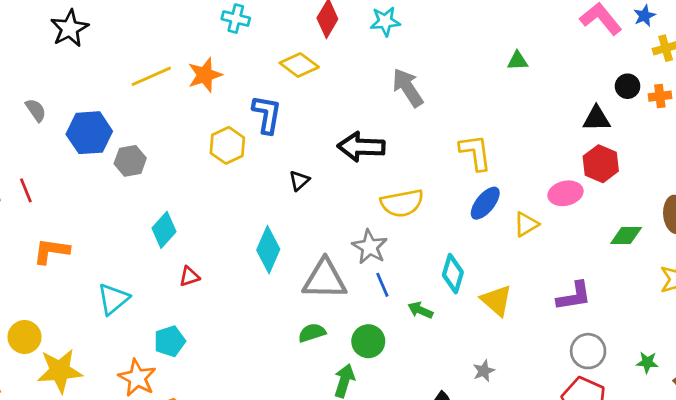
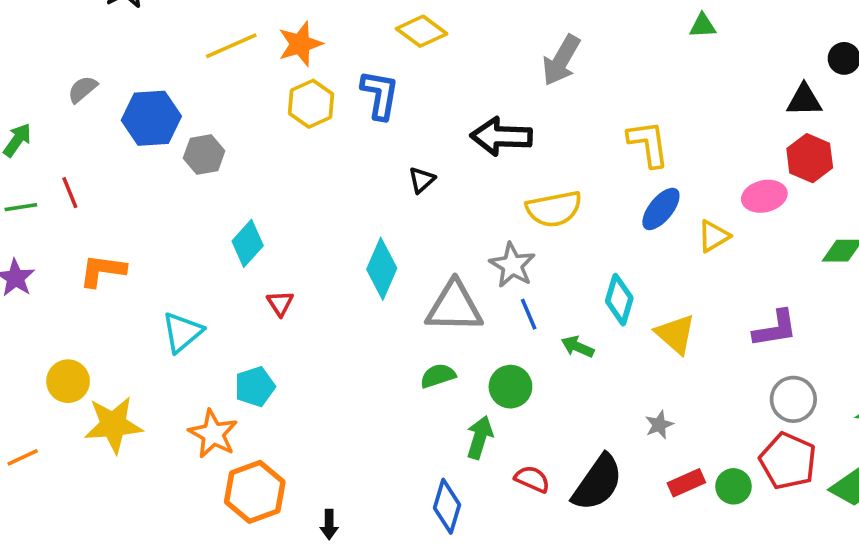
gray arrow: (408, 88) -> (561, 60), turned -117
gray semicircle: (36, 110) -> (83, 89), turned -95
yellow hexagon: (227, 145) -> (311, 104), moved
red triangle: (189, 276) -> (280, 303), turned -45

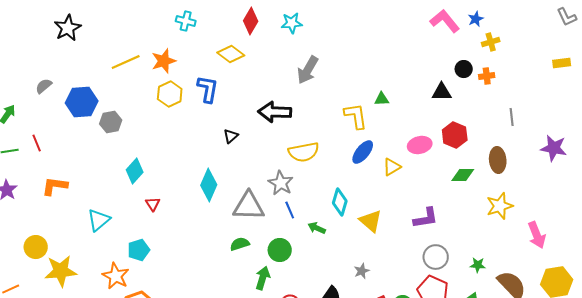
green triangle: (703, 26) -> (382, 99), moved
red hexagon: (810, 158) -> (455, 135), moved

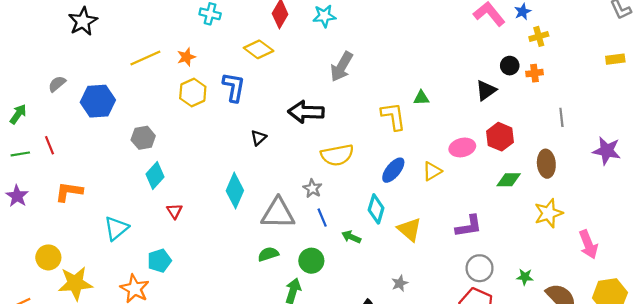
orange star: (164, 61) -> (186, 57), size x0.7
black triangle: (442, 92) -> (486, 90), turned -35
gray hexagon: (111, 122) -> (143, 138), moved
blue ellipse: (363, 152) -> (393, 170), moved
gray star: (281, 183) -> (312, 188), size x0.7

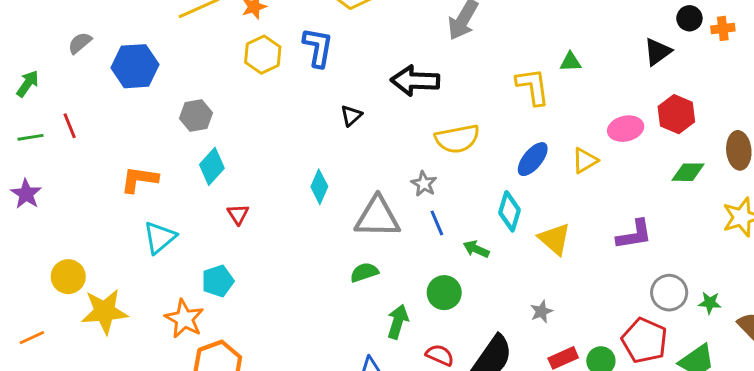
cyan diamond: (235, 191) -> (319, 187), size x0.7
orange L-shape: (69, 192) -> (139, 179), moved
green circle: (311, 261) -> (444, 293), moved
gray circle: (480, 268) -> (669, 293), moved

